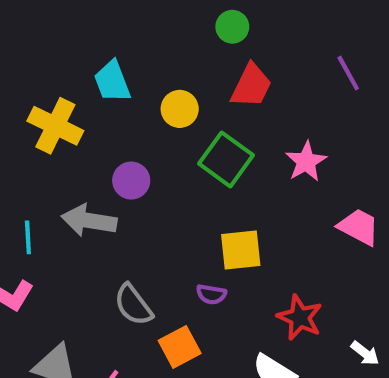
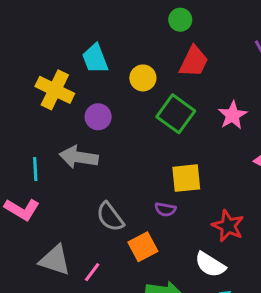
purple circle: (131, 181) -> (98, 117), moved

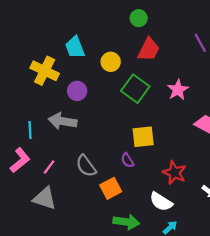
pink L-shape: (22, 209) -> (20, 160), turned -70
purple semicircle: (165, 209) -> (127, 160), turned 48
pink line: (92, 272) -> (49, 167), moved

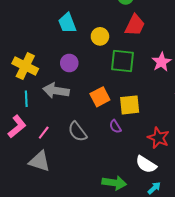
yellow cross: (45, 71) -> (25, 66), moved
green square: (135, 89) -> (123, 61), turned -30
orange square: (111, 188) -> (100, 97), moved

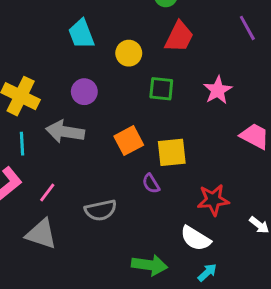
green square: (123, 61) -> (161, 89), size x0.7
gray semicircle: (77, 132) -> (101, 210), moved, turned -65
red star: (158, 138) -> (213, 200), turned -30

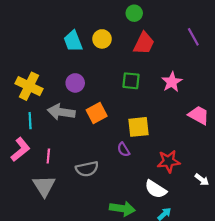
yellow circle: (129, 53) -> (102, 39), moved
orange square: (129, 141) -> (97, 113), moved
pink line: (47, 192) -> (48, 156), turned -32
gray triangle: (41, 234) -> (44, 186), turned 40

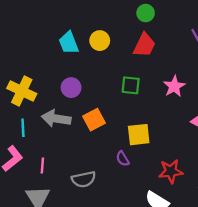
green circle: (134, 13) -> (146, 13), moved

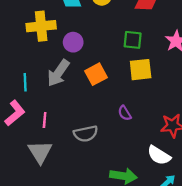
yellow cross: (22, 91) -> (41, 26), moved, turned -32
gray arrow: (56, 119) -> (58, 73), turned -64
yellow square: (139, 135) -> (141, 70), moved

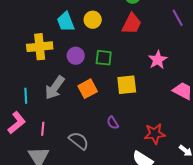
green square: (133, 40) -> (104, 58), moved
purple circle: (73, 42) -> (76, 56), moved
gray semicircle: (86, 134) -> (79, 141), turned -130

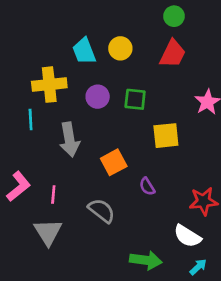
gray arrow: (55, 88) -> (69, 140), turned -45
orange square: (88, 89) -> (114, 162), moved
cyan line: (26, 96) -> (31, 119), moved

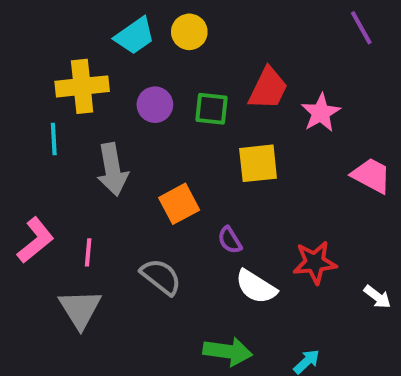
cyan trapezoid: (84, 51) -> (135, 36), turned -104
red trapezoid: (173, 54) -> (268, 88), moved
white semicircle: (187, 236) -> (256, 287), moved

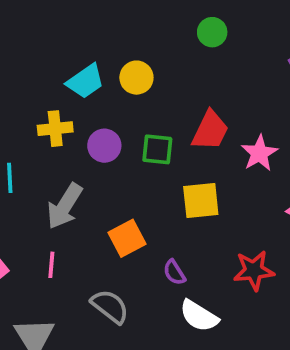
yellow cross: (82, 86) -> (55, 129), moved, size x0.7
gray arrow: (112, 169) -> (65, 206), turned 42
pink line: (88, 252) -> (51, 265), moved
red star: (315, 262) -> (254, 270), moved

